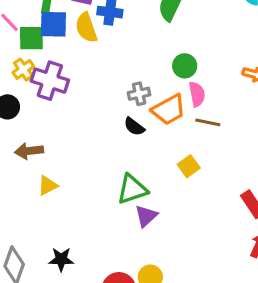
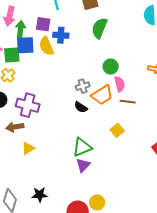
purple cross: (50, 81) -> (28, 105), moved
purple triangle: (146, 216) -> (83, 165), moved

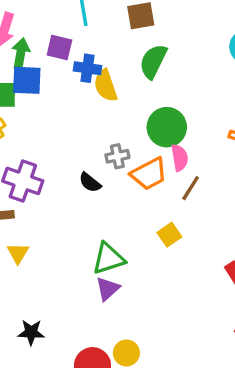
yellow semicircle: (46, 46) -> (106, 85), moved
green circle: (111, 67) -> (167, 127), size x1.5
brown line: (128, 102) -> (191, 188), turned -70
black semicircle: (81, 107) -> (90, 183), moved
yellow triangle: (28, 148) -> (18, 253), turned -32

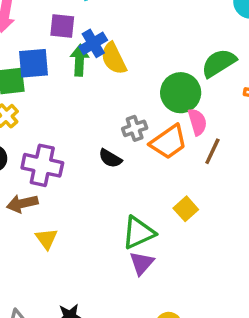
green arrow: (21, 53) -> (79, 60), moved
green semicircle: (153, 61) -> (219, 63), moved, turned 39
blue cross: (88, 68) -> (93, 43), turned -32
yellow square: (169, 235) -> (186, 209), moved

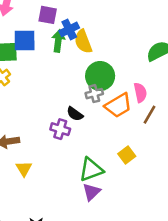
green circle: (181, 93) -> (100, 76), moved
purple cross: (42, 165) -> (60, 129), moved, size x0.7

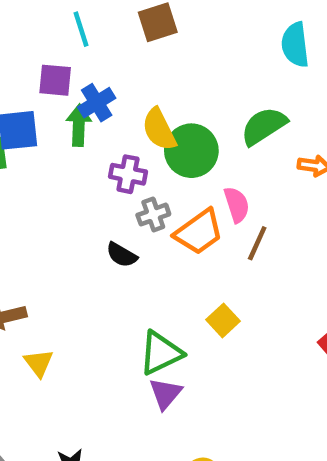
yellow semicircle: (83, 42) -> (159, 129), moved
green circle: (100, 76) -> (191, 151), moved
purple cross: (60, 129) -> (128, 174), moved

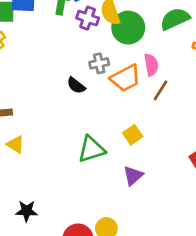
purple cross: (128, 174) -> (88, 18), moved
yellow triangle: (39, 363) -> (15, 145), turned -30
purple triangle: (166, 393) -> (133, 176), moved

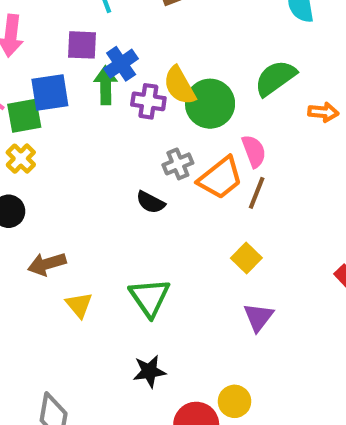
brown line: (160, 90) -> (257, 193), moved
yellow triangle: (15, 145) -> (79, 305), turned 30
green triangle: (91, 149) -> (150, 297), moved, turned -36
black star: (27, 211) -> (149, 371), moved

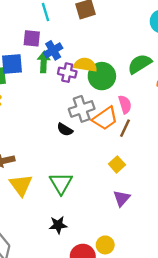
yellow semicircle: (180, 86) -> (85, 65), turned 125
gray cross: (178, 164) -> (82, 109), size x1.5
yellow triangle: (79, 305) -> (21, 185), size x1.5

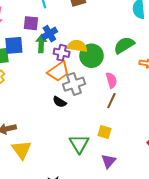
orange trapezoid: (105, 118) -> (58, 71), moved
yellow square: (117, 164) -> (104, 132), turned -32
green triangle: (61, 183) -> (79, 144), moved

